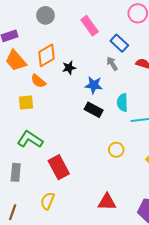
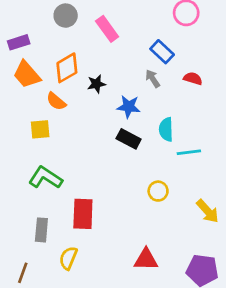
pink rectangle: (90, 26) -> (107, 29), moved
red rectangle: (59, 167) -> (83, 214), turned 30
gray rectangle: (16, 172) -> (41, 230), moved

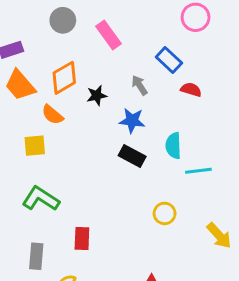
gray arrow: (153, 79) -> (139, 85), moved
red semicircle: (193, 79) -> (191, 90), moved
red rectangle: (83, 214) -> (82, 239), size x0.7

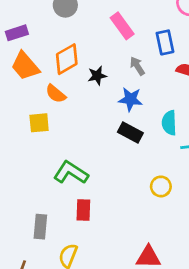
pink rectangle: (108, 35) -> (122, 26), moved
blue rectangle: (169, 60) -> (165, 42), turned 35
green L-shape: (41, 199) -> (71, 173), moved

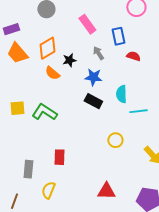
orange semicircle: (56, 94) -> (52, 73), moved
yellow square: (39, 123) -> (17, 108), moved
green L-shape: (71, 173) -> (44, 112), moved

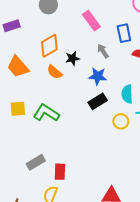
orange trapezoid: (17, 53) -> (18, 67), moved
black rectangle: (93, 101) -> (98, 101), turned -60
yellow circle: (115, 140) -> (121, 121), moved
red rectangle: (59, 157) -> (60, 172), moved
gray rectangle: (28, 169) -> (36, 162), moved, turned 54

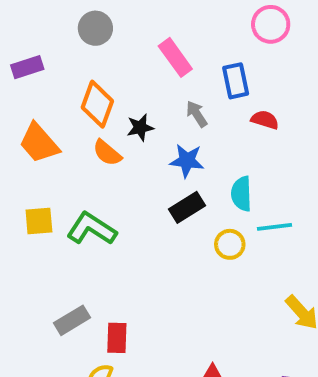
orange diamond: (49, 46) -> (97, 104), turned -40

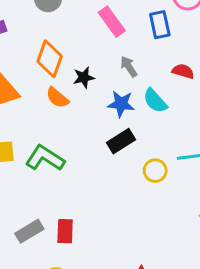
blue rectangle: (236, 81) -> (160, 25), moved
cyan semicircle: (241, 194) -> (155, 101), moved, turned -40
red rectangle: (117, 338) -> (65, 231), moved

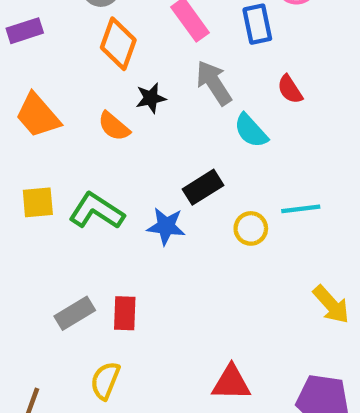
orange diamond: (50, 59) -> (118, 44), moved
gray arrow: (129, 67) -> (214, 83), size x1.5
red semicircle: (183, 71) -> (290, 89), turned -140
blue star: (121, 104) -> (166, 226), moved

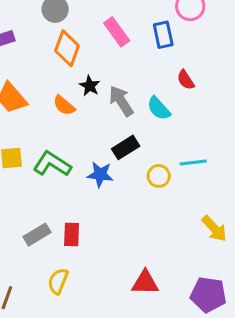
gray arrow: (214, 83) -> (121, 101), moved
black star: (151, 98) -> (90, 86), turned -30

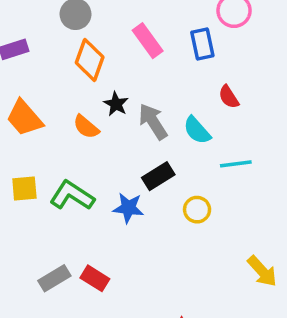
cyan line: (193, 162) -> (236, 164), moved
red rectangle: (72, 235) -> (95, 278), turned -60

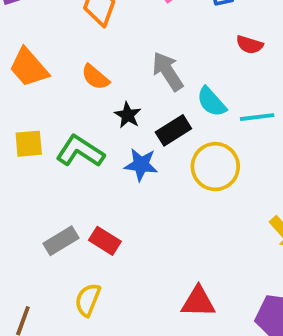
red semicircle: (229, 97) -> (250, 45), turned -40
black star: (116, 104) -> (128, 115), moved
cyan semicircle: (197, 130) -> (211, 102), moved
yellow circle: (197, 210) -> (215, 167), size x1.6

